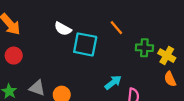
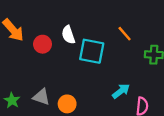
white semicircle: (63, 29) -> (68, 35), turned 42
red circle: (14, 56) -> (43, 44), moved

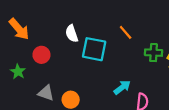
red circle: (43, 44) -> (41, 55), moved
green star: (12, 100) -> (18, 72), moved

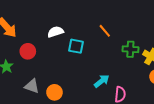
white semicircle: (72, 34) -> (56, 32), turned 91
cyan square: (94, 49) -> (76, 46), size x0.7

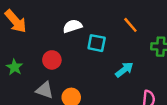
red circle: (28, 51) -> (52, 60), moved
cyan arrow: (102, 81) -> (124, 70), moved

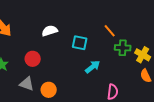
orange line: (130, 25) -> (110, 31), moved
cyan square: (97, 43) -> (80, 43), moved

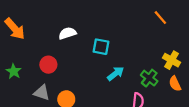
orange line: (110, 31) -> (160, 18), moved
green cross: (123, 48) -> (149, 78), moved, turned 35

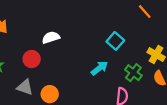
white semicircle: (67, 33) -> (51, 38), moved
cyan square: (101, 47) -> (115, 41), moved, turned 30

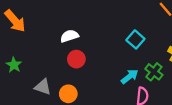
red circle: (32, 59) -> (76, 59), moved
cyan arrow: (99, 68) -> (130, 76), moved

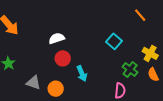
cyan arrow: (130, 76) -> (82, 74), moved, turned 105

